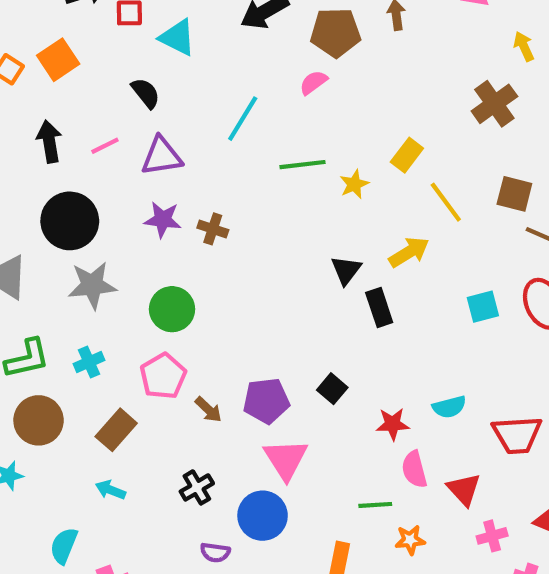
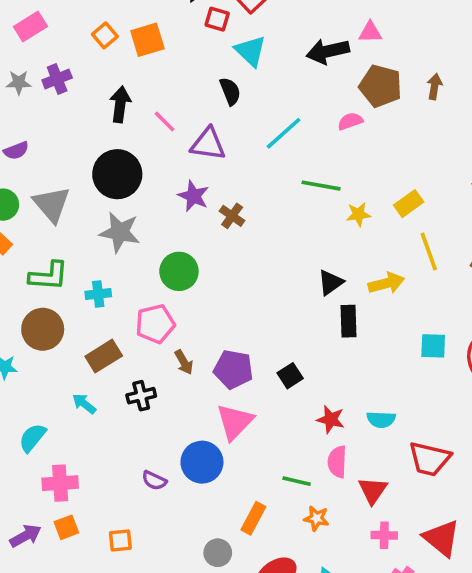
black semicircle: (146, 93) -> (230, 91), moved
pink line: (105, 146) -> (165, 122), turned 55
black cross: (197, 487) -> (141, 396), moved

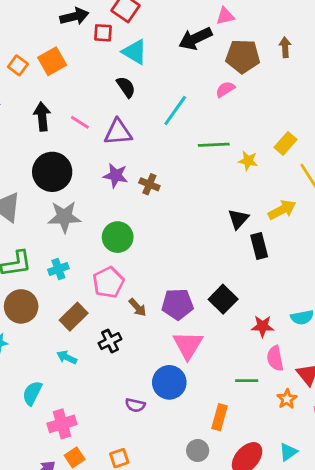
yellow star: (358, 214) -> (248, 161), turned 30
black square: (290, 376) -> (223, 299), size x1.4
orange star: (316, 518) -> (287, 399), moved, turned -30

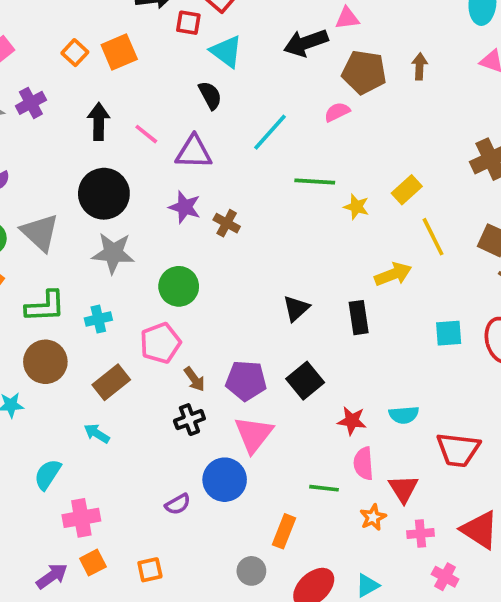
black triangle: (238, 219) -> (296, 308), moved
black cross: (110, 341) -> (189, 420), moved
purple semicircle: (135, 405) -> (178, 504), turned -48

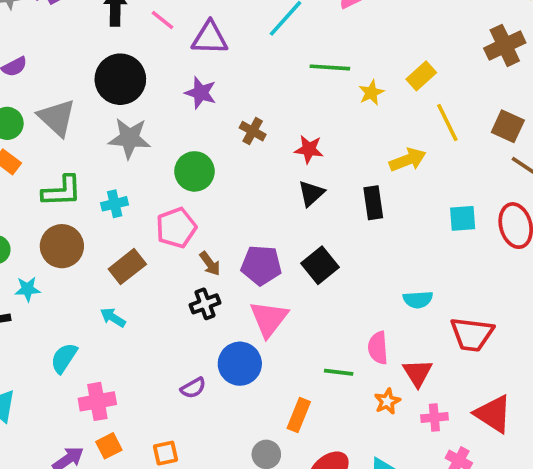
yellow star: (356, 207) -> (371, 93), turned 30
brown cross: (227, 223) -> (253, 131), moved
red star: (352, 421) -> (309, 149), moved

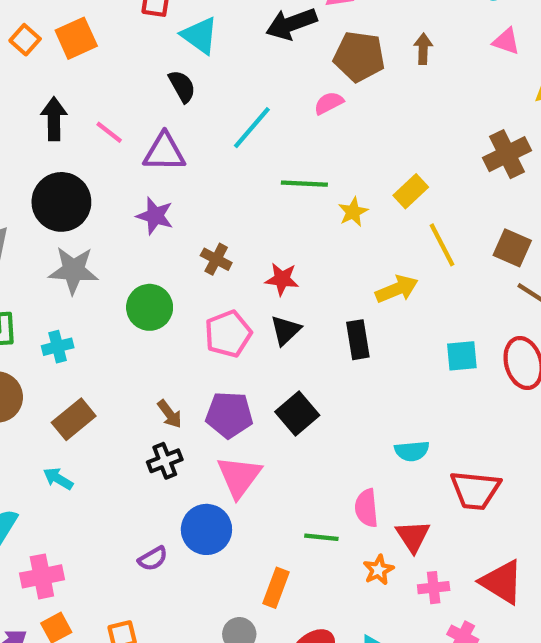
pink pentagon: (176, 228) -> (228, 334), moved

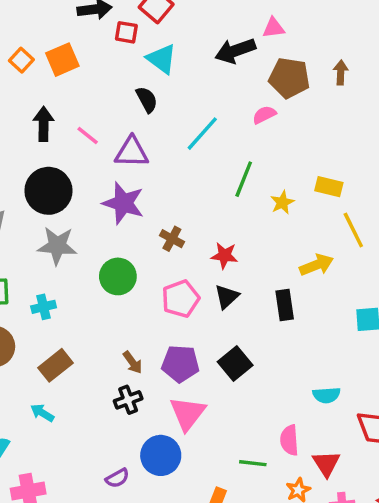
green line: (304, 184) -> (244, 179), turned -72
yellow rectangle: (411, 191) -> (329, 187), turned 56
purple star: (155, 216) -> (123, 203), size x1.4

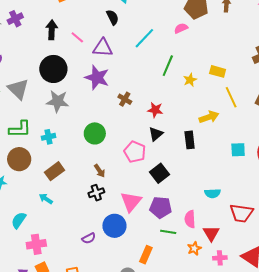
green circle: (118, 276) -> (95, 133), moved
pink pentagon: (181, 299) -> (135, 152), moved, turned -30
purple pentagon: (180, 364) -> (161, 207), moved

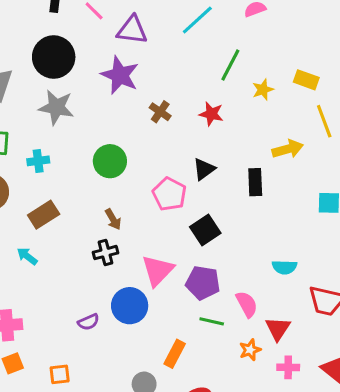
red star: (155, 110) -> (211, 114), moved
pink semicircle: (190, 219) -> (247, 304), turned 150

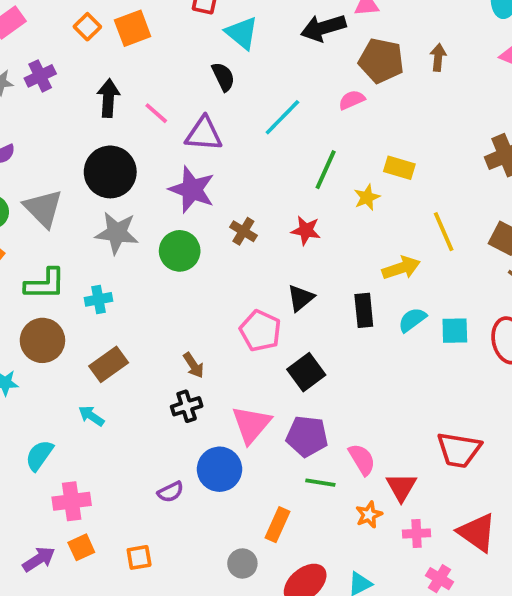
yellow rectangle: (306, 80) -> (399, 168), moved
green circle: (110, 161) -> (180, 251), moved
cyan semicircle: (284, 267) -> (412, 320), moved, turned 145

